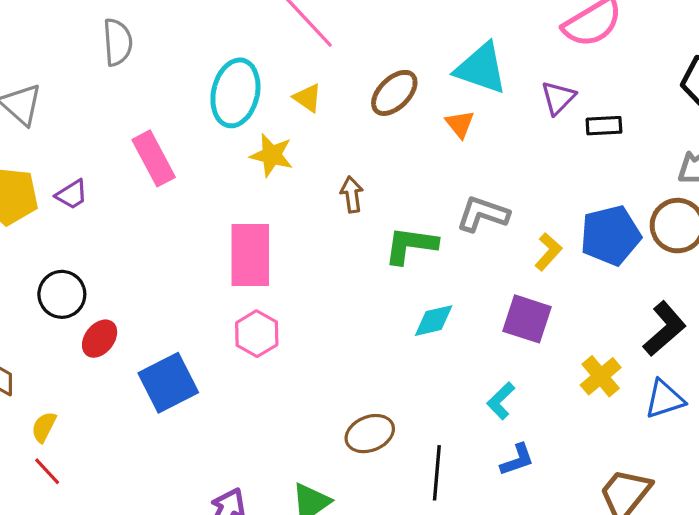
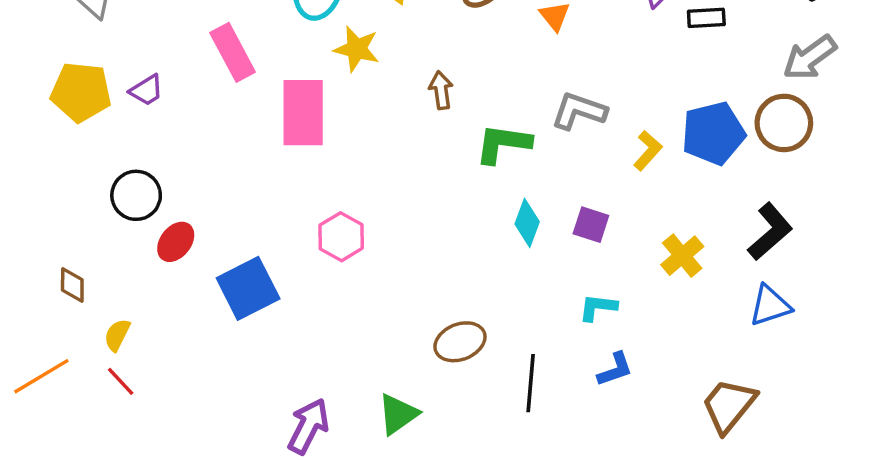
pink rectangle: (250, 255) -> (303, 113), moved
purple square: (527, 319) -> (591, 225), moved, size x0.7
cyan diamond: (434, 321) -> (527, 223), turned -57
yellow cross: (601, 376) -> (682, 256), moved
cyan L-shape: (501, 401) -> (598, 307), turned 51

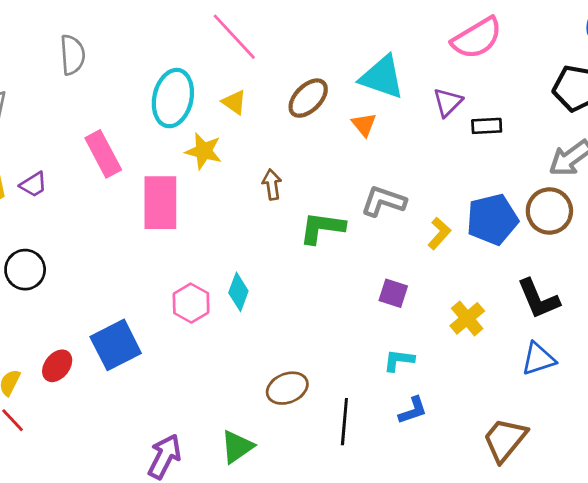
cyan diamond: (527, 223) -> (238, 292), moved
black L-shape: (770, 232) -> (538, 299), turned 108
red ellipse: (176, 242) -> (57, 366), moved

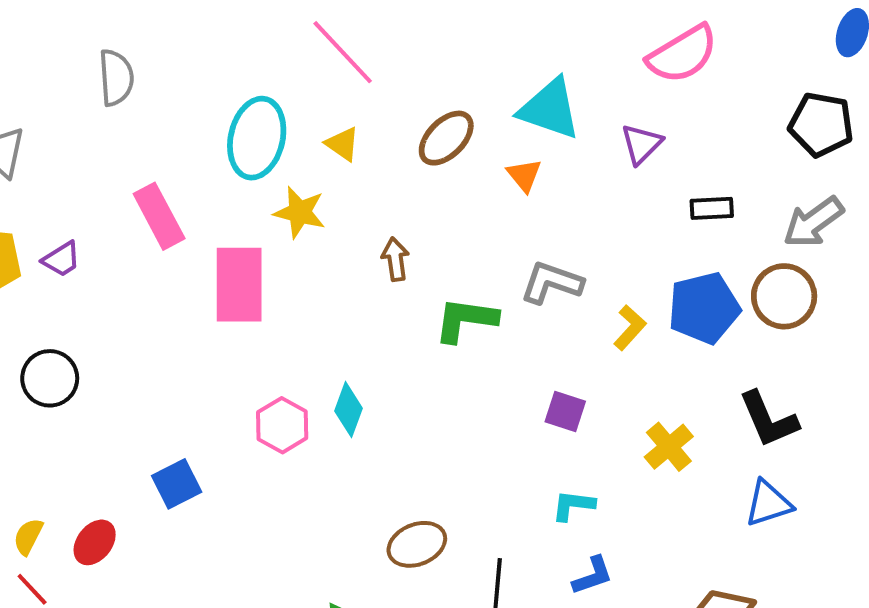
black rectangle: (487, 126) -> (712, 208), moved
blue square: (116, 345) -> (177, 484), size x0.7
red ellipse: (57, 366) -> (95, 542), moved

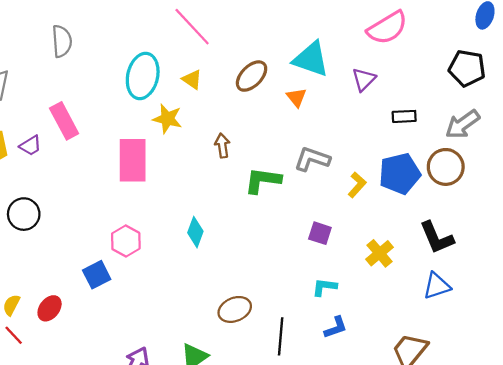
pink rectangle: (159, 216) -> (64, 121), moved
pink hexagon: (282, 425) -> (126, 241), moved

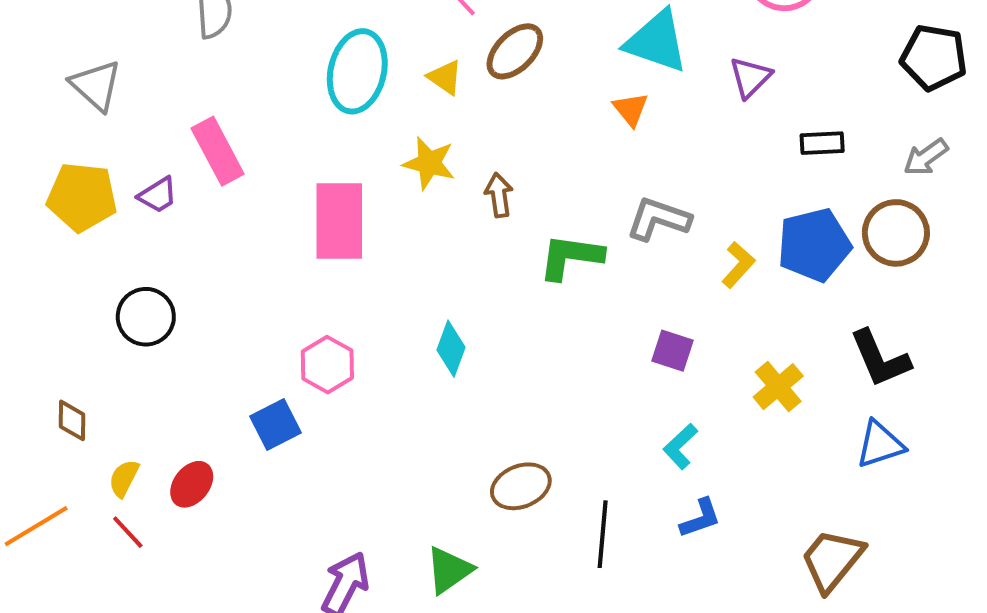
brown ellipse: (252, 76) -> (515, 51), moved
yellow star: (167, 119) -> (429, 163), moved
gray arrow: (463, 124) -> (926, 157), size x0.7
cyan L-shape: (324, 287) -> (680, 446), turned -50

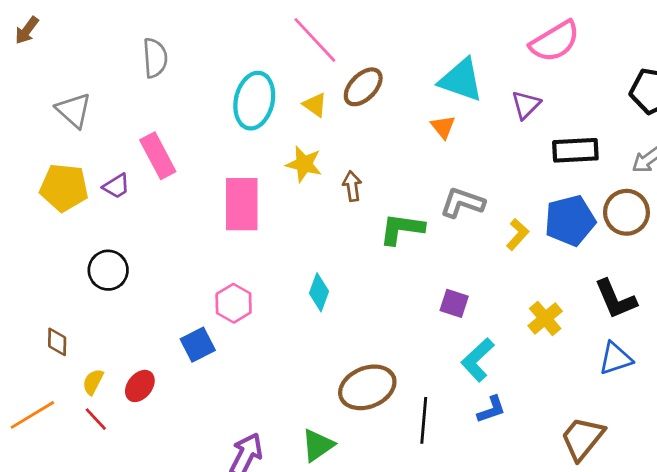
black rectangle: (822, 143) -> (575, 150), size x1.5
purple square: (672, 351) -> (454, 303), moved
cyan L-shape: (680, 446) -> (478, 360), size x1.4
brown ellipse: (521, 486) -> (367, 387), size x1.4

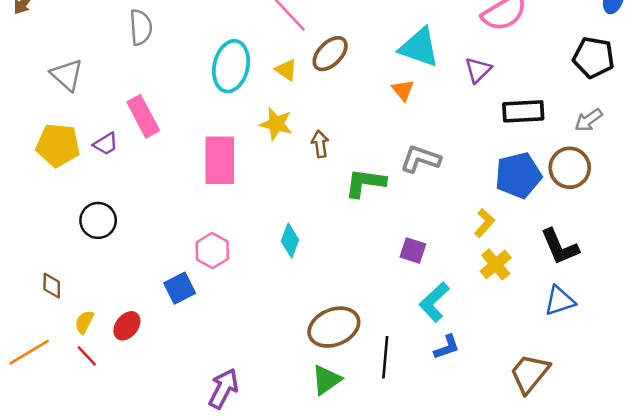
yellow L-shape: (518, 234) -> (484, 223), moved
green triangle: (318, 445) -> (326, 380), moved

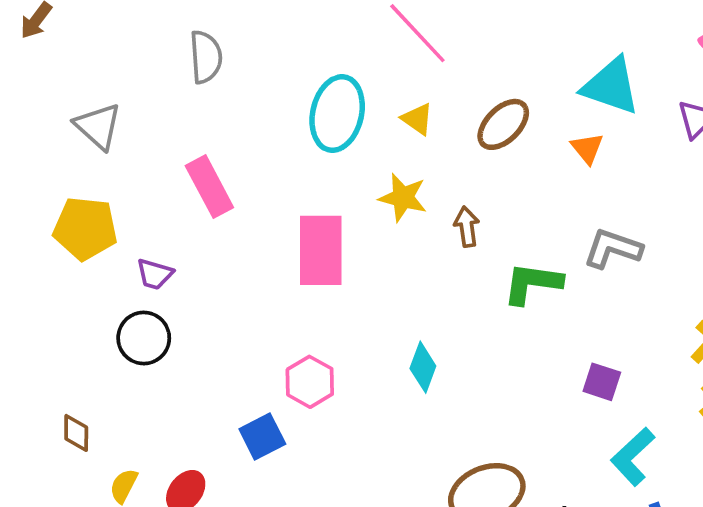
brown ellipse: (330, 54) -> (503, 124), moved
purple trapezoid: (106, 144) -> (155, 274), moved, turned 48

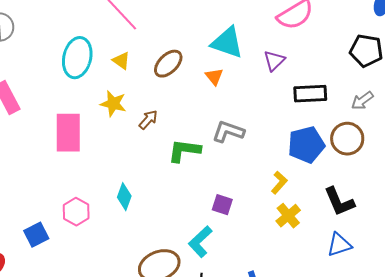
brown arrow: (467, 227) -> (148, 120), turned 50
pink hexagon: (310, 382) -> (76, 212), moved
cyan L-shape: (633, 457) -> (200, 242), moved

